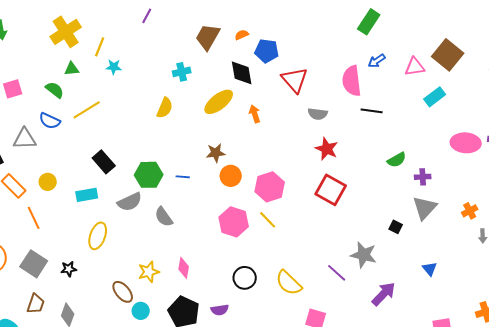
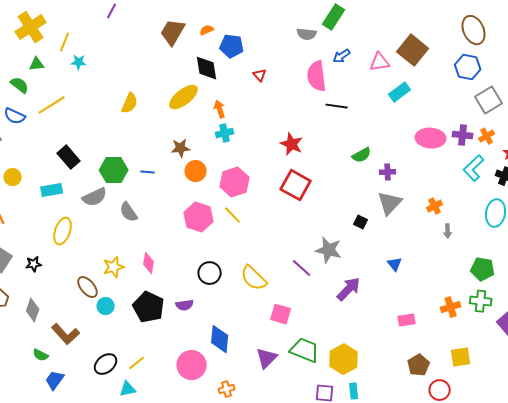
cyan cross: (182, 72) -> (225, 133), moved
red triangle: (295, 80) -> (260, 75), size x0.5
gray semicircle: (318, 114) -> (307, 34), moved

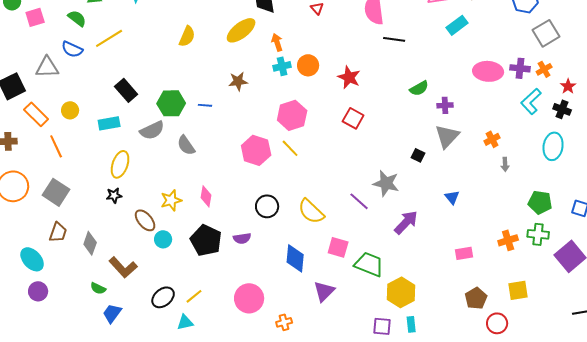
orange circle: (196, 171) -> (308, 65), moved
red square: (296, 185) -> (353, 118), size x0.7
black star: (34, 264) -> (114, 195), moved
blue diamond: (220, 339) -> (295, 258), moved
green trapezoid: (305, 350) -> (369, 264), moved

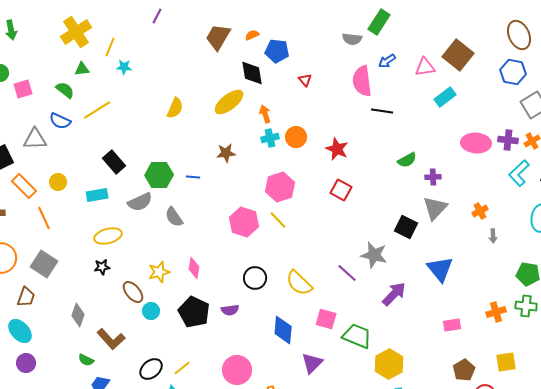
black square: (418, 155) -> (406, 227), size x1.6
yellow ellipse: (120, 164) -> (108, 236), turned 56
blue triangle: (452, 197) -> (440, 269), size x1.8
brown trapezoid: (58, 232) -> (26, 297), moved

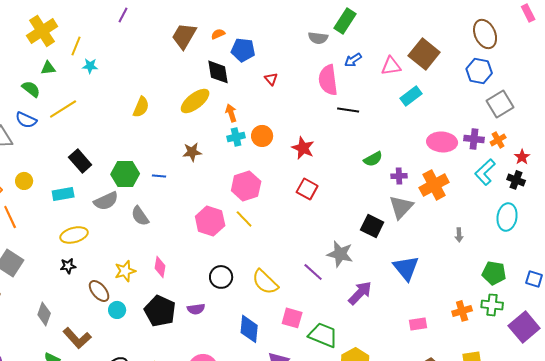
orange cross: (480, 211) -> (434, 185), moved, size x1.8

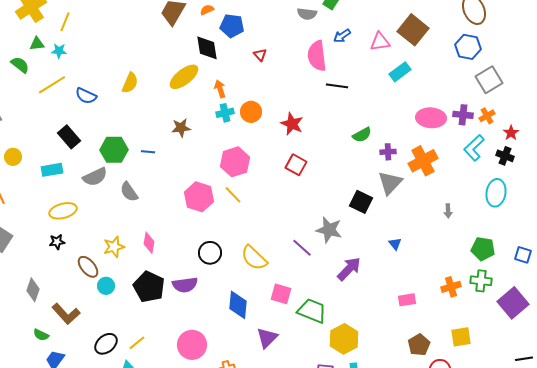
cyan star: (90, 66) -> (59, 51), moved
blue semicircle: (26, 120) -> (86, 96), moved
blue triangle: (406, 268) -> (395, 244), size x0.5
purple semicircle: (196, 309) -> (185, 285), size x1.4

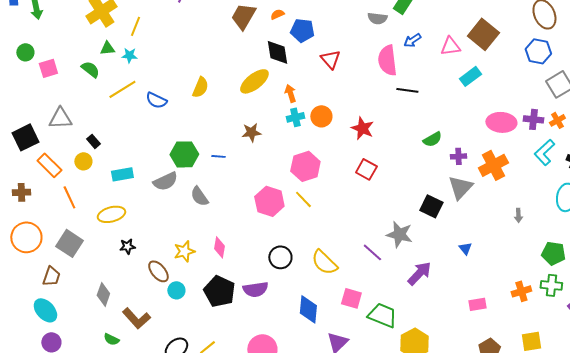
red triangle: (260, 55) -> (330, 59), size x1.5
black rectangle: (69, 137) -> (93, 141), moved, size x0.6
yellow ellipse: (63, 211) -> (111, 214), moved

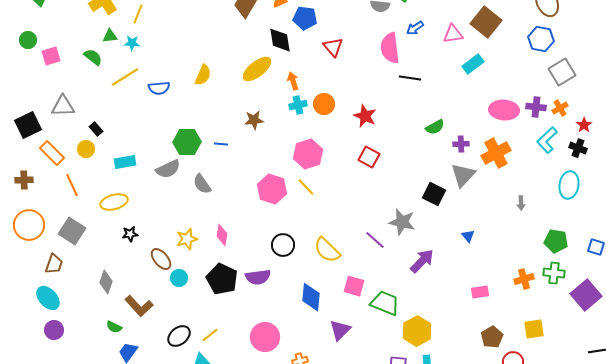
blue semicircle: (156, 100) -> (159, 88), turned -30

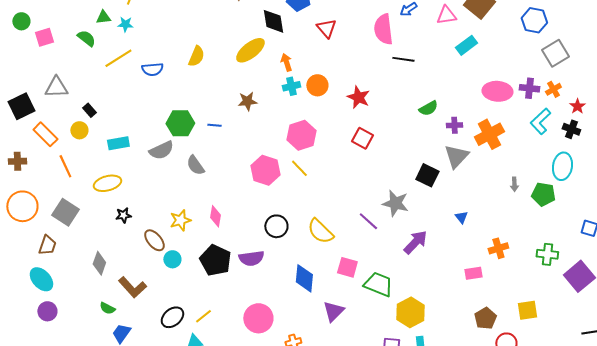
green pentagon: (556, 241) -> (543, 194), moved
orange cross: (524, 279) -> (498, 248), moved

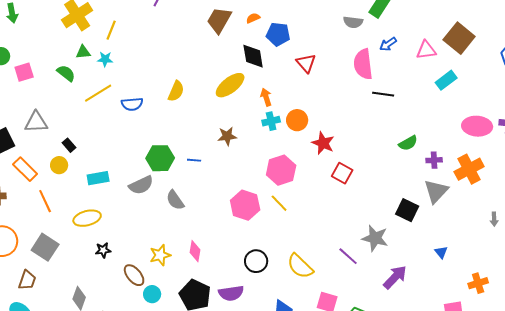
red star: (358, 97) -> (323, 143), moved

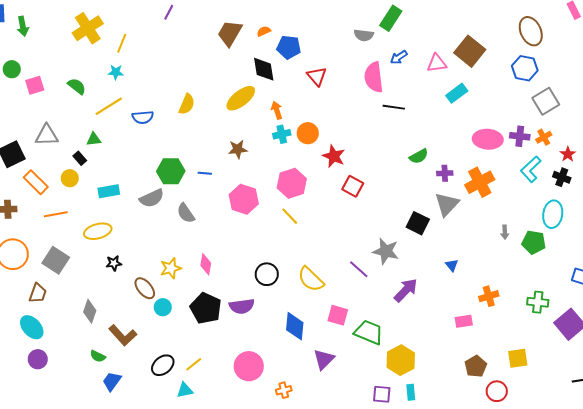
green triangle: (83, 52) -> (94, 139), moved
orange line: (45, 201) -> (56, 214), turned -75
pink hexagon: (245, 205) -> (244, 199), moved

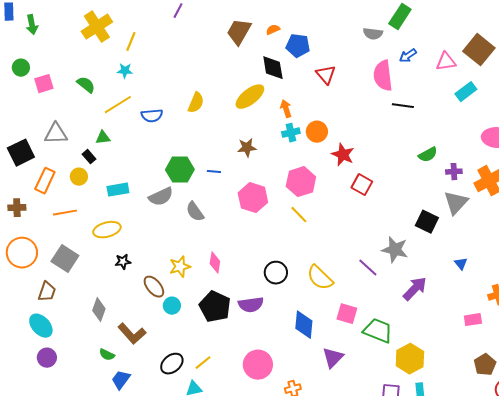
orange rectangle: (36, 182) -> (45, 181), turned 70

